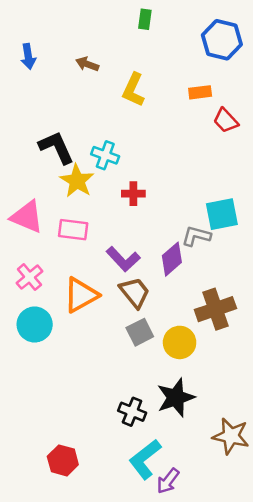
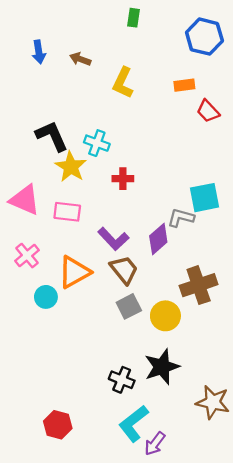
blue arrow: (28, 56) -> (39, 52), moved
cyan circle: (35, 324) -> (46, 297), moved, size x0.7

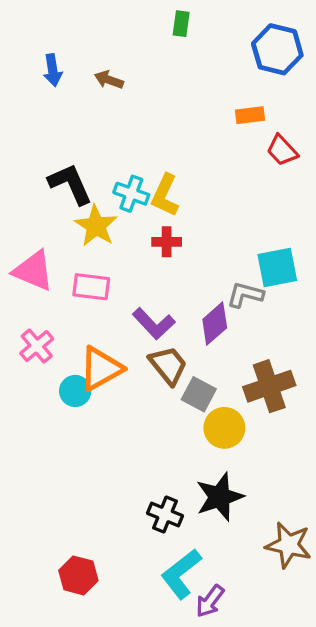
yellow L-shape: (123, 83) -> (165, 195), moved
cyan circle: (46, 297) -> (75, 391), moved
gray square: (129, 306) -> (199, 394), moved, turned -35

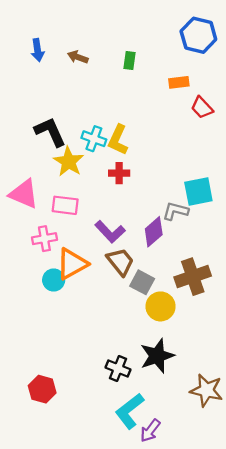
green rectangle: (181, 24) -> (130, 61), moved
pink cross: (37, 346) -> (44, 239), moved, turned 30
red hexagon: (78, 575) -> (42, 389), moved

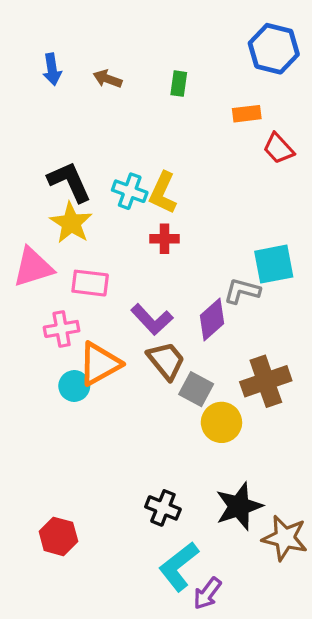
yellow star: (69, 162) -> (71, 223), moved
pink triangle: (24, 194) -> (33, 267), turned -40
black star: (157, 356) -> (239, 506), moved

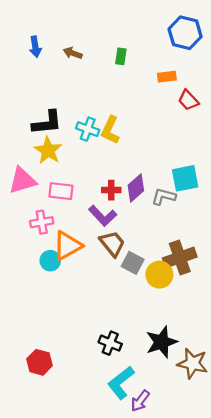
black L-shape: (69, 182) -> (47, 123), turned 108
red cross: (164, 239) -> (111, 190), moved
purple diamond: (212, 319) -> (136, 188), moved
yellow circle: (221, 422) -> (159, 275), moved

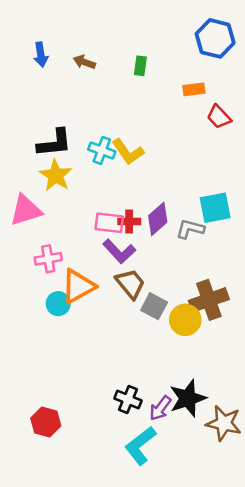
yellow L-shape: (110, 130) -> (128, 152), turned -60
pink rectangle: (61, 191) -> (109, 223), moved
purple arrow: (140, 401) -> (160, 408), moved

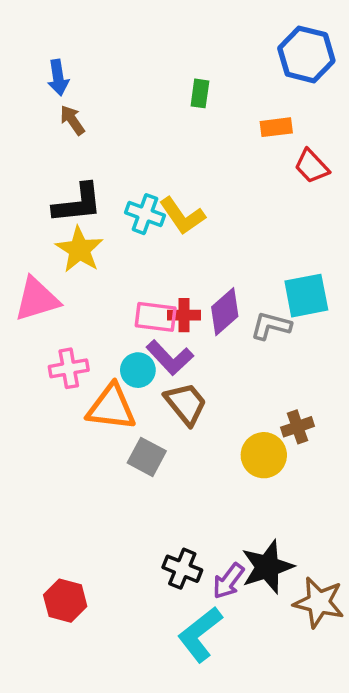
brown arrow: (84, 62) -> (72, 120), moved, turned 35
orange triangle: (78, 286) -> (111, 407), turned 36
brown cross: (209, 300) -> (297, 427), size x0.6
cyan circle: (58, 304) -> (138, 370), moved
gray square: (154, 306) -> (147, 457), moved

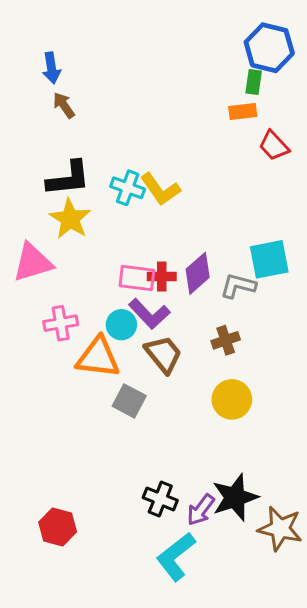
green rectangle: (200, 93) -> (254, 82), moved
brown cross: (297, 427) -> (226, 340), moved

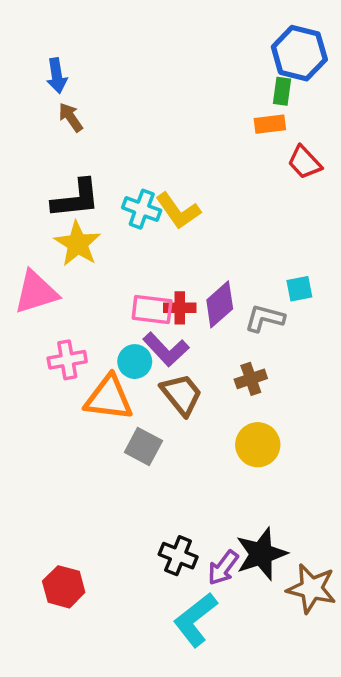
cyan square: (269, 259) -> (299, 289), size x0.6

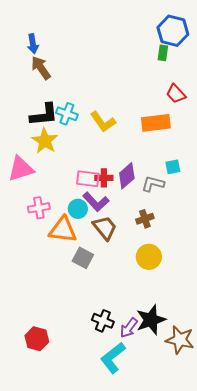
brown arrow: (71, 117) -> (41, 68), size x1.4
orange rectangle: (270, 124) -> (156, 123), moved, size x1.6
cyan cross: (142, 209) -> (67, 114), moved

